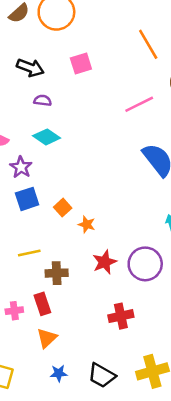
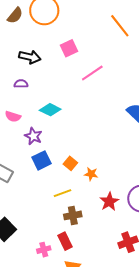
purple semicircle: (43, 100) -> (21, 84), moved
pink line: (139, 104) -> (92, 73), moved
yellow line: (29, 253) -> (63, 193), moved

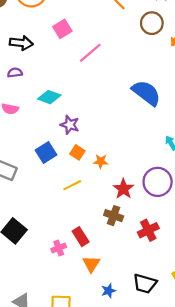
purple star: (33, 136) -> (70, 125), moved
brown cross: (73, 215) -> (114, 216), moved, turned 36

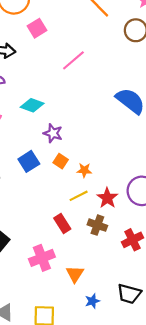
pink square: (62, 29) -> (37, 28), moved
yellow line: (72, 185) -> (79, 196), moved
red rectangle: (81, 237) -> (62, 223), moved
pink cross: (59, 248) -> (42, 258), size x1.6

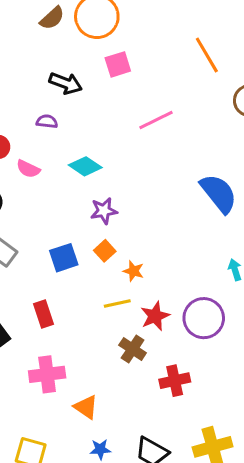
purple star: (53, 133) -> (104, 211), turned 30
blue square: (29, 161) -> (64, 258), moved
red rectangle: (62, 223) -> (43, 314), moved
orange triangle: (75, 274) -> (86, 407), turned -42

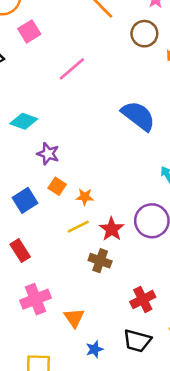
purple star: (104, 211) -> (48, 154), turned -30
red cross: (175, 381) -> (143, 299), moved
orange triangle: (86, 407) -> (74, 318), turned 35

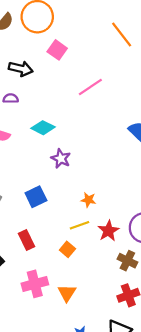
pink square: (29, 31) -> (57, 50), turned -30
orange square: (57, 186) -> (67, 249), moved
brown cross: (100, 261) -> (127, 261), moved
orange triangle: (74, 318) -> (67, 293), moved

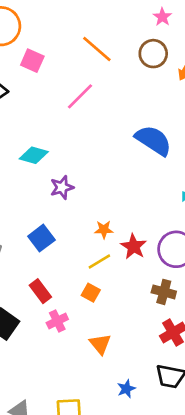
orange line: (122, 34) -> (97, 49), moved
purple star: (61, 159) -> (62, 187), turned -30
red star: (108, 231) -> (134, 247), moved
pink cross: (35, 284) -> (57, 321), moved, size x0.7

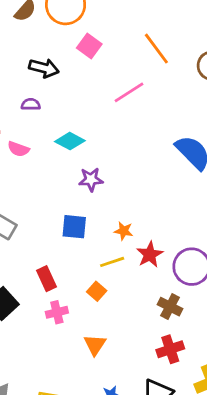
blue square: (41, 238) -> (74, 227), moved, turned 30

